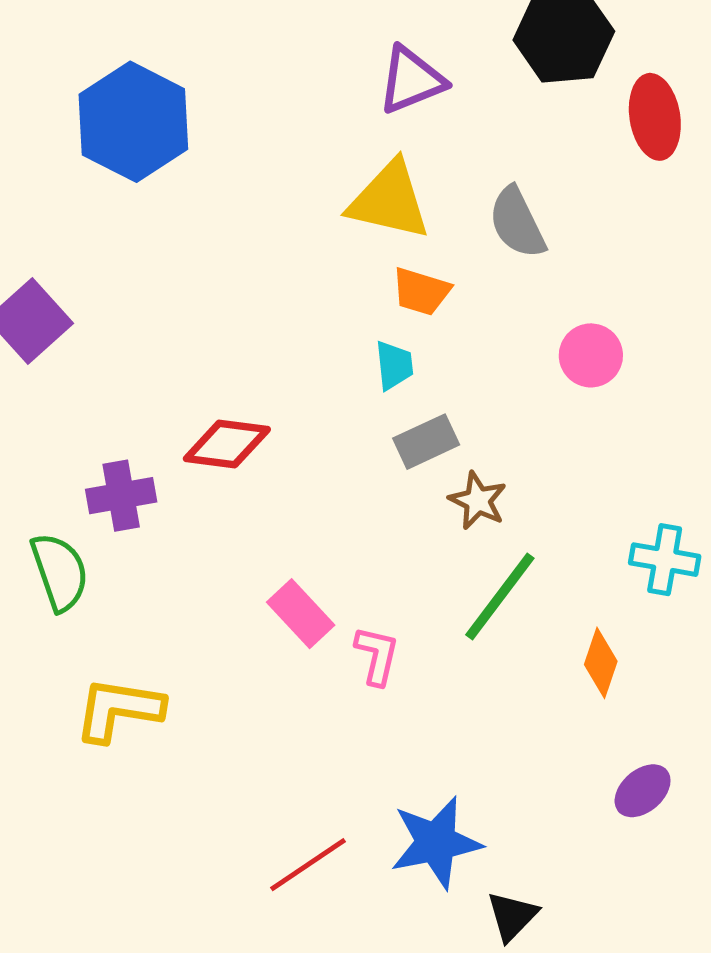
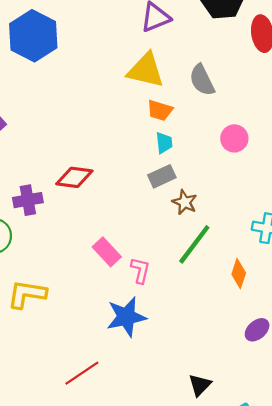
cyan trapezoid: (394, 365) -> (164, 143), moved
blue star: (436, 842) -> (126, 317), moved
red line: (308, 865) -> (82, 373), moved

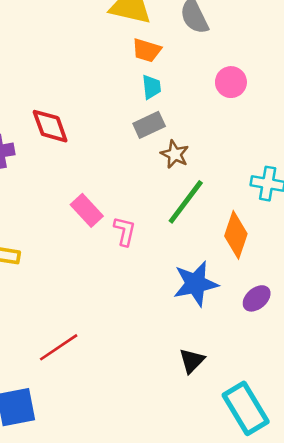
red diamond: (74, 177) -> (50, 126), turned 63
orange diamond: (239, 274) -> (236, 235), size x1.4
blue star: (126, 317) -> (196, 284), moved

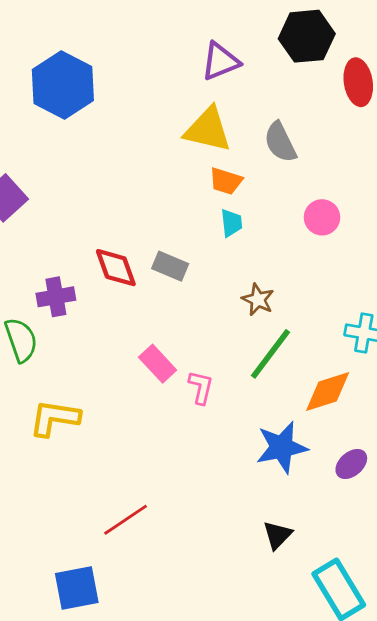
gray rectangle: (149, 125) -> (170, 266), moved, turned 48
orange diamond: (236, 235) -> (328, 392), turned 54

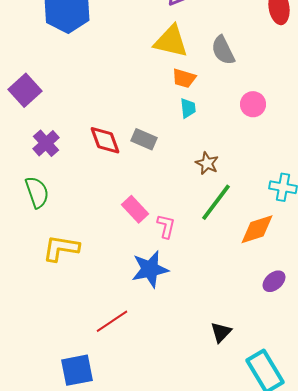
purple cross: (56, 297) -> (46, 143), moved, turned -32
blue star: (282, 447) -> (150, 269), moved

